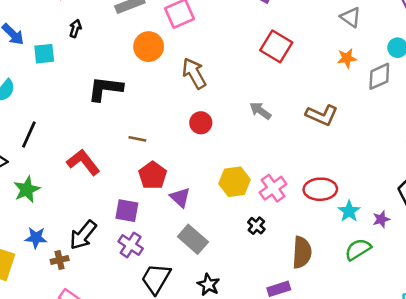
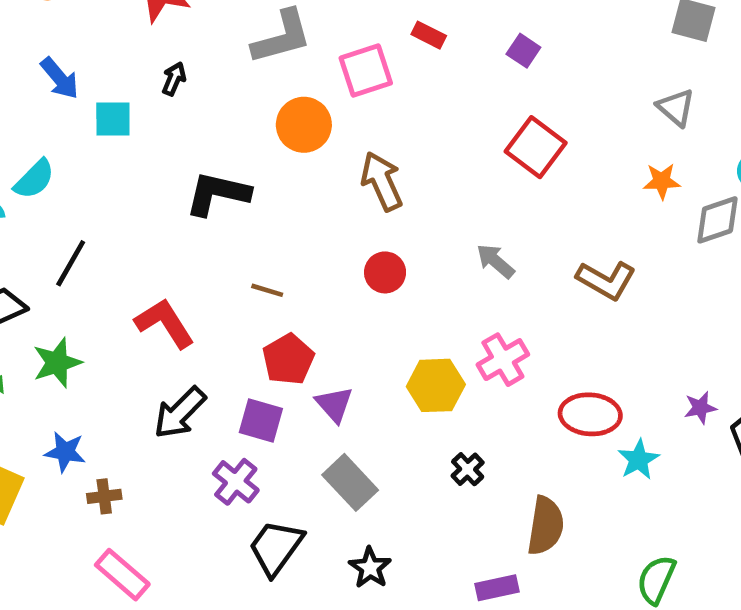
pink cross: (273, 188) -> (503, 360), moved
purple square: (127, 211) -> (261, 420), moved
purple star: (381, 219) -> (700, 408), moved
black arrow: (83, 235) -> (180, 413), moved
green semicircle: (358, 249) -> (656, 580), moved, turned -40

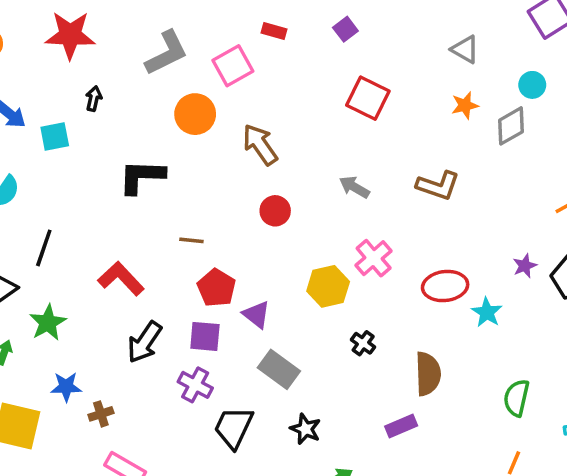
purple square: (523, 51) -> (345, 29), turned 30

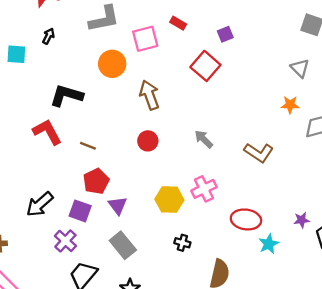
red square: (368, 98) -> (205, 66), moved
red L-shape: (121, 279) -> (47, 132), moved
black cross: (363, 343) -> (182, 243), turned -35

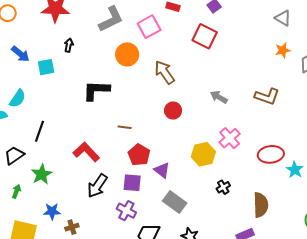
red L-shape: (47, 132) -> (86, 152), moved
black cross: (182, 243) -> (223, 187), turned -32

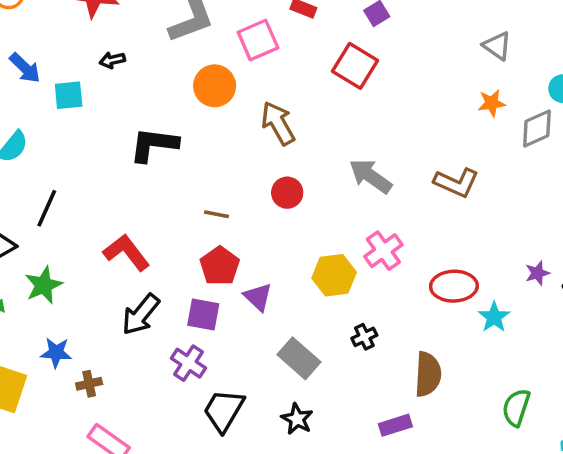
black arrow: (69, 45) -> (112, 60), turned -120
gray arrow: (219, 97) -> (371, 176), size x1.4
brown line: (125, 127) -> (216, 214), moved
gray rectangle: (175, 202) -> (299, 358), moved

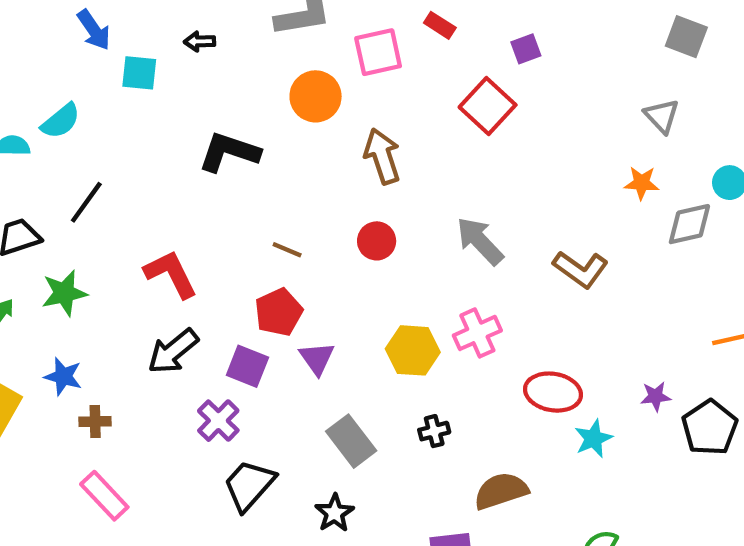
brown semicircle: (428, 374) -> (501, 491), turned -123

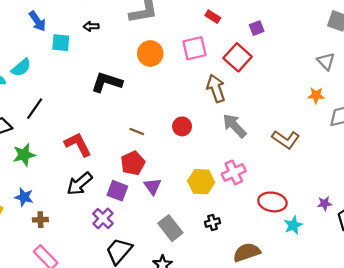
pink square: (378, 52) -> (194, 48), moved
brown arrow: (382, 156) -> (216, 88), moved

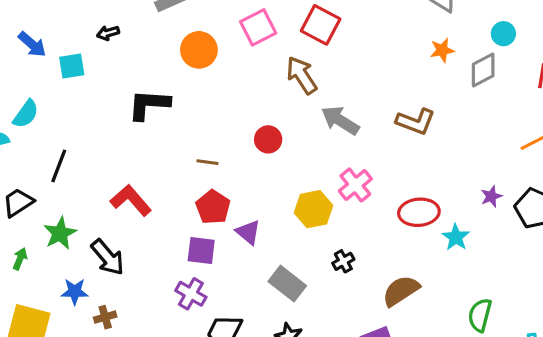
black arrow: (80, 184) -> (108, 257), moved, turned -76

